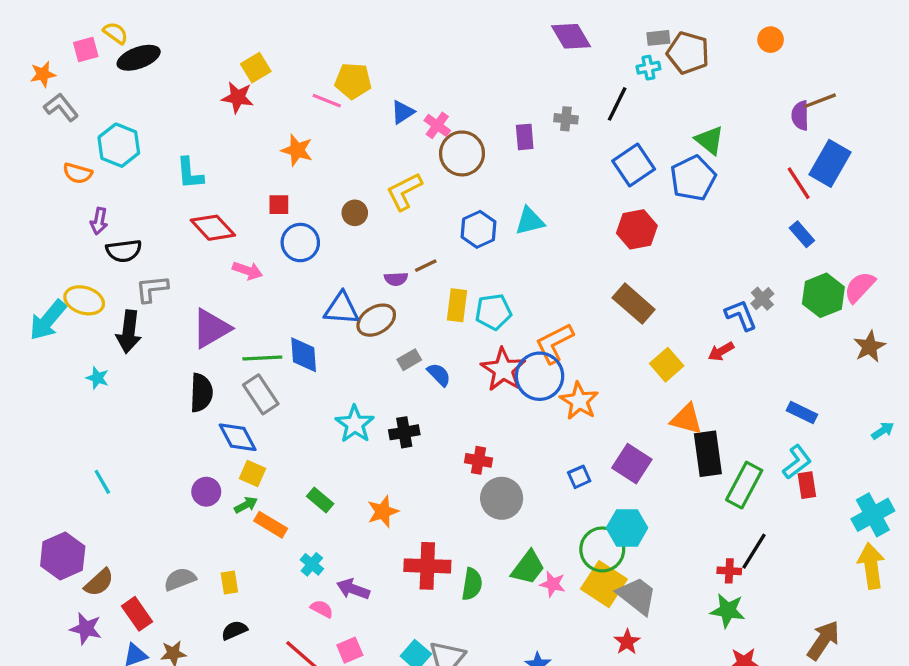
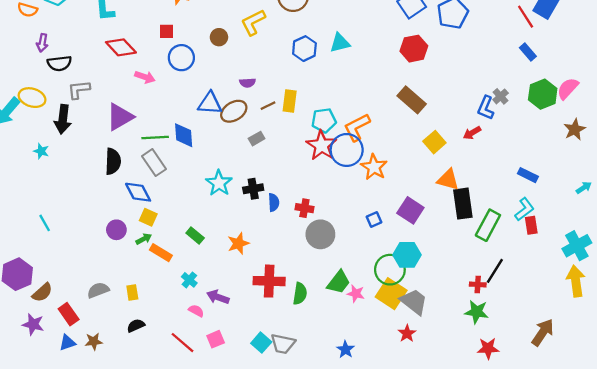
brown line: (426, 266) -> (268, 106), moved
cyan pentagon: (493, 312) -> (324, 120), moved
blue L-shape: (741, 315) -> (486, 108), turned -135
blue semicircle: (439, 375) -> (274, 202), moved, turned 42

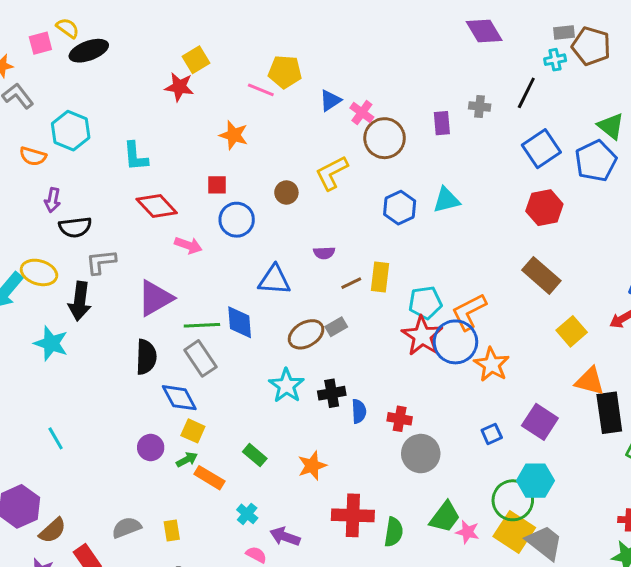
brown ellipse: (234, 111) -> (306, 334), moved
cyan star: (41, 151) -> (51, 343), size x1.6

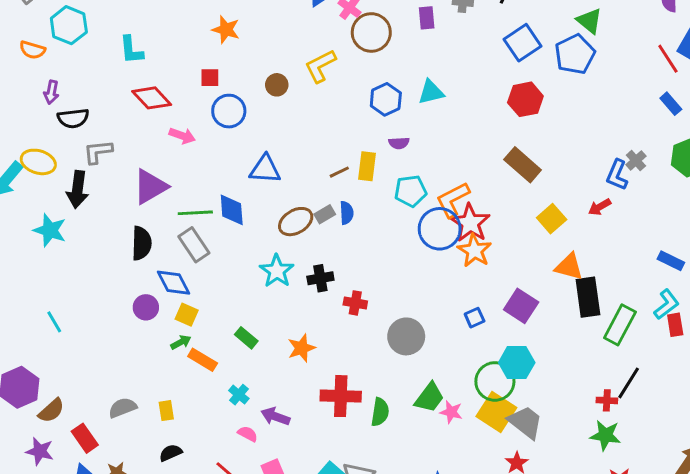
purple semicircle: (324, 253) -> (399, 143), moved
red star: (422, 336) -> (470, 223), moved
blue semicircle: (359, 411) -> (347, 213), moved
red cross: (400, 419) -> (355, 303), moved
purple circle: (151, 448) -> (146, 307), moved

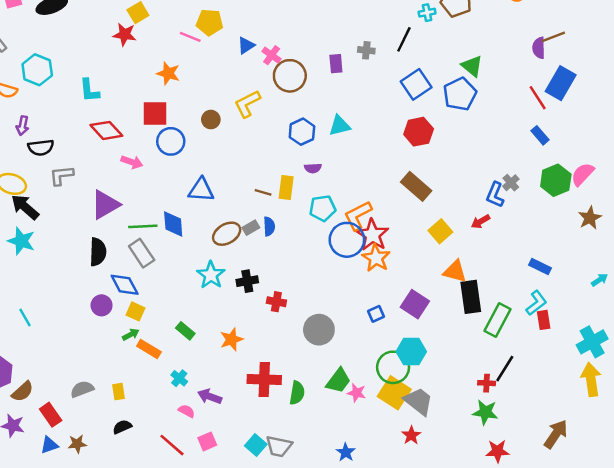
red square: (210, 78) -> (155, 113), size x1.6
brown line: (339, 172) -> (263, 192), turned 42
black arrow: (78, 190) -> (25, 207), moved, turned 124

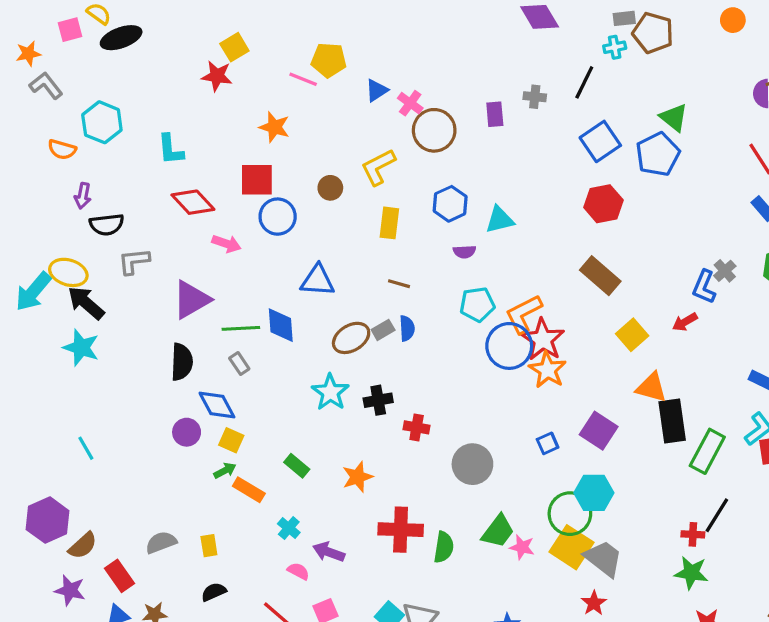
cyan triangle: (340, 126) -> (500, 220), moved
yellow rectangle: (286, 188) -> (389, 223), moved
gray rectangle: (142, 253) -> (239, 364), size x0.6

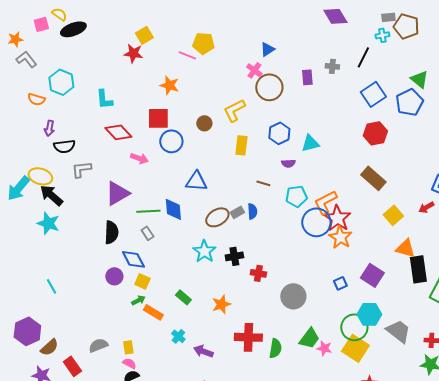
blue triangle: (377, 90) -> (267, 49), moved
brown line: (399, 284) -> (263, 183), moved
gray trapezoid: (603, 558) -> (398, 331), moved
pink semicircle: (298, 571) -> (129, 363), moved

